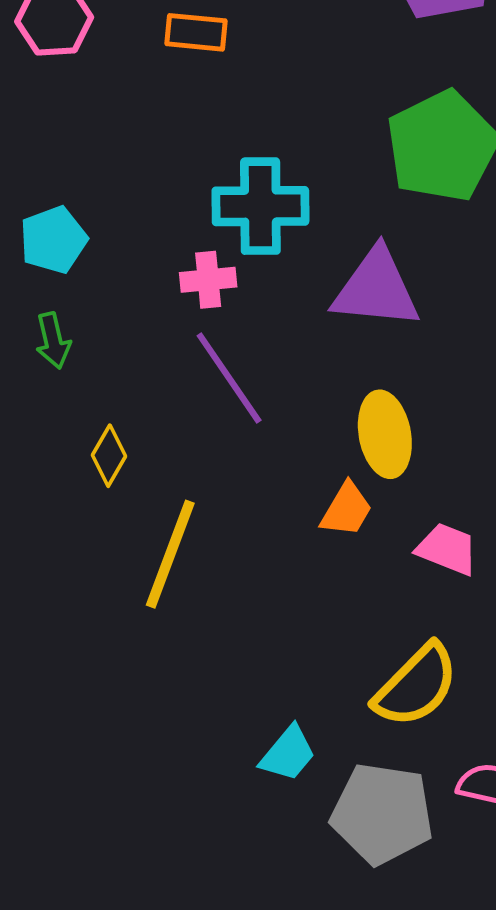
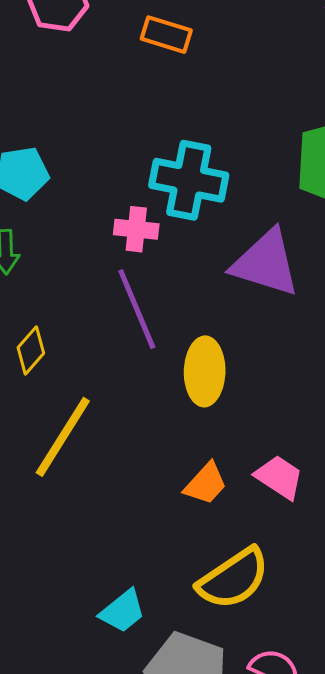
yellow ellipse: (385, 434) -> (205, 371), moved
orange trapezoid: (346, 510) -> (206, 484), moved

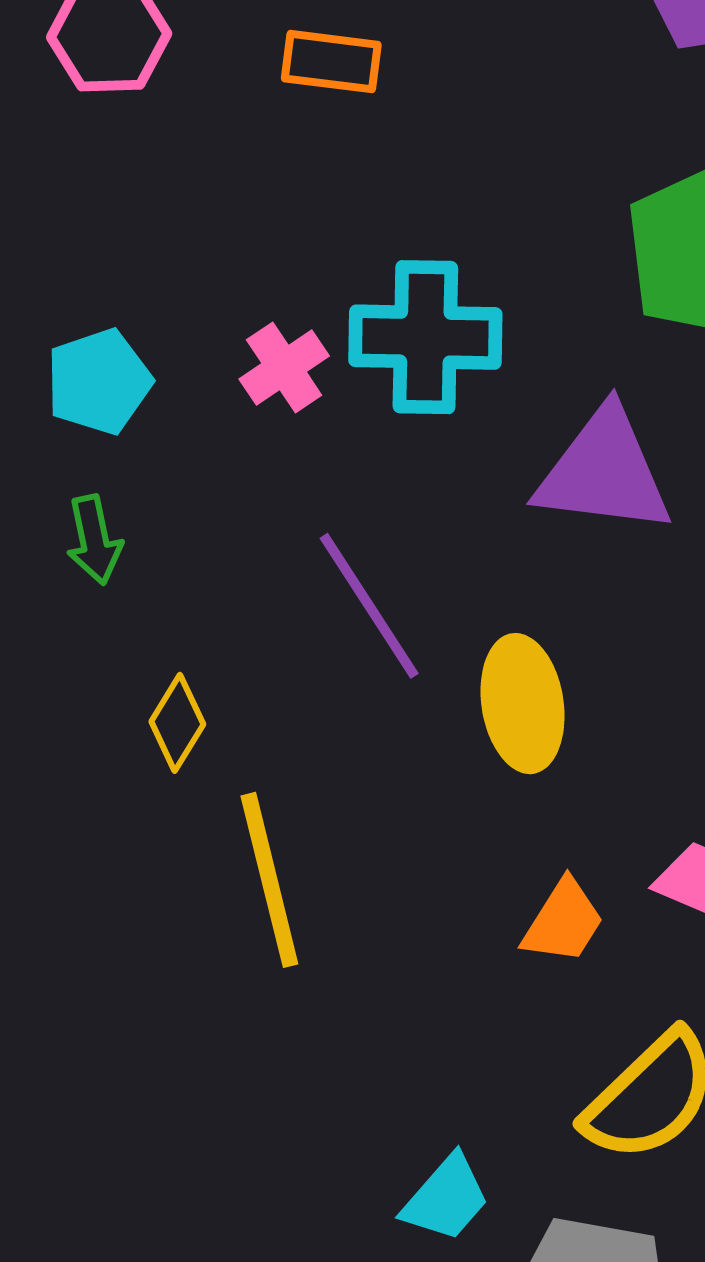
pink cross: (136, 229) -> (284, 368), moved, turned -30
yellow line: (63, 437) -> (269, 880), turned -36

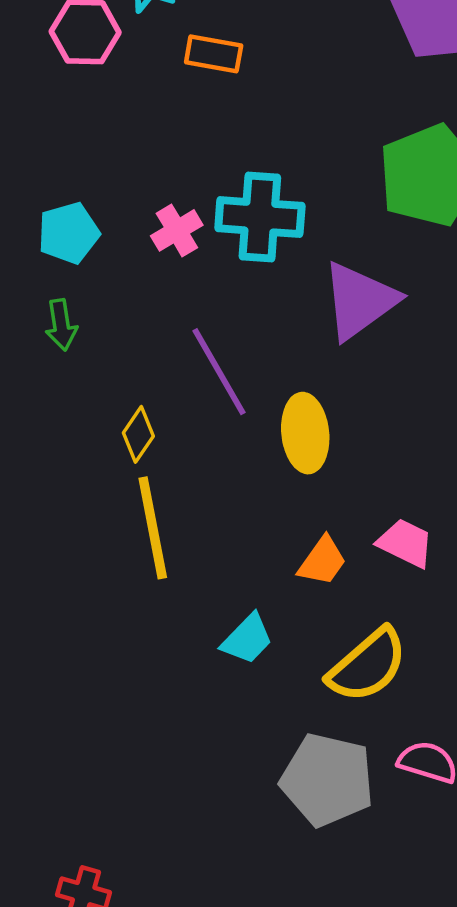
purple triangle: (604, 472) -> (360, 301), turned -46
yellow diamond: (177, 723) -> (138, 434), moved
cyan trapezoid: (446, 1198) -> (247, 639), moved

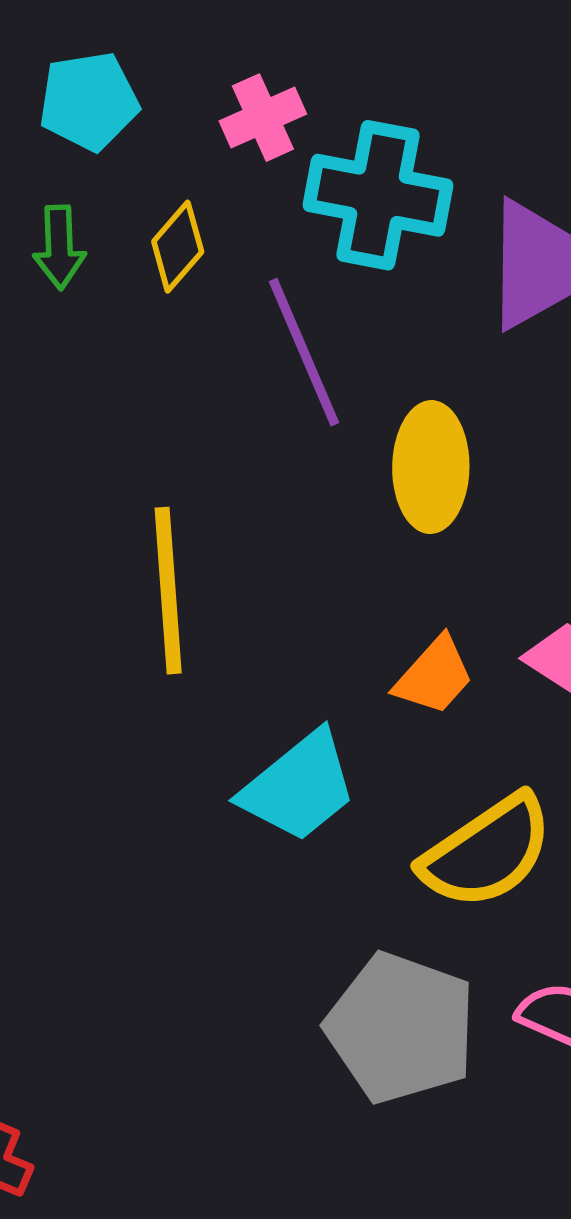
cyan cross: (260, 217) -> (378, 195), moved
yellow diamond: (138, 434) -> (178, 247), moved
cyan trapezoid: (247, 639) -> (299, 787), size x1.4

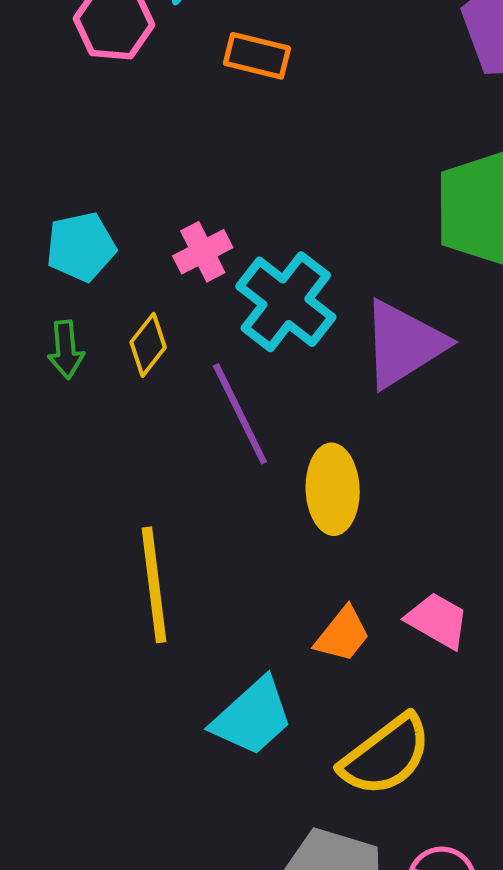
cyan cross: (378, 195) -> (286, 302), turned 30

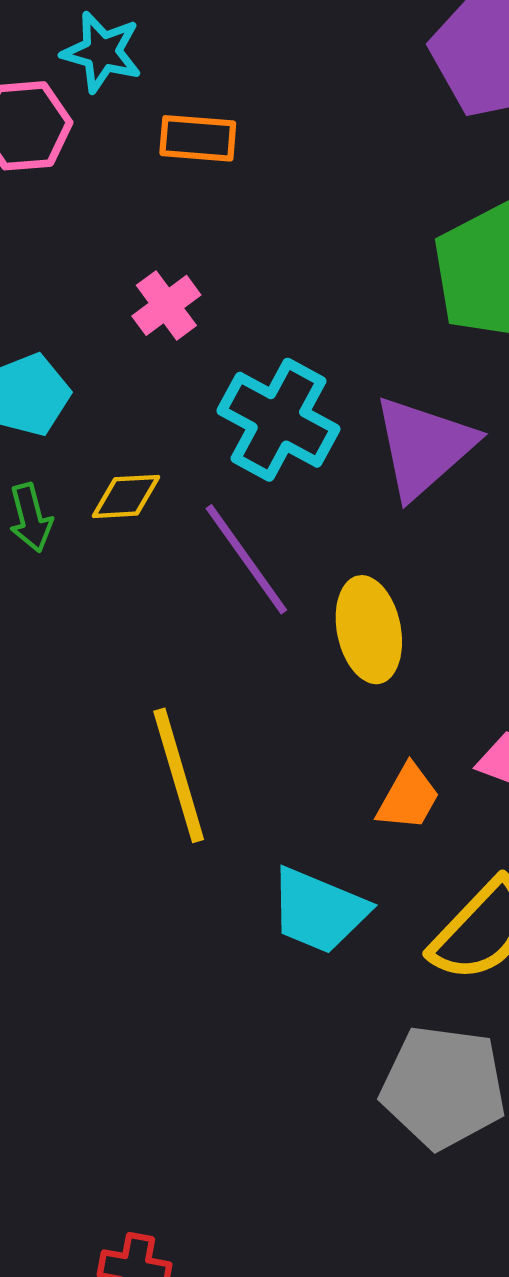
pink cross: (203, 252) -> (166, 305), moved
yellow diamond: (148, 345) -> (126, 496), turned 58
cyan trapezoid: (252, 717) -> (319, 911), turned 74

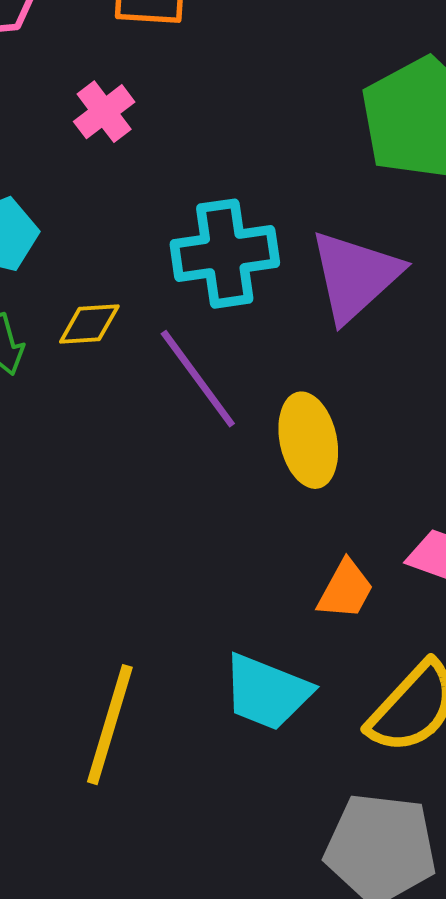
pink cross: (166, 305) -> (104, 112), moved
cyan cross: (278, 420) -> (225, 254), turned -36
yellow line: (179, 775) -> (110, 725), moved, turned 34

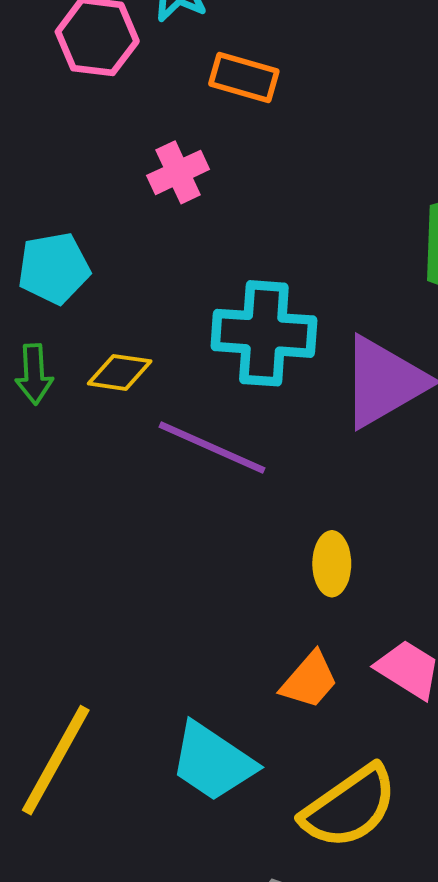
purple line: (198, 379) -> (212, 447), turned -42
yellow ellipse: (308, 440) -> (332, 564), moved, size x0.7

